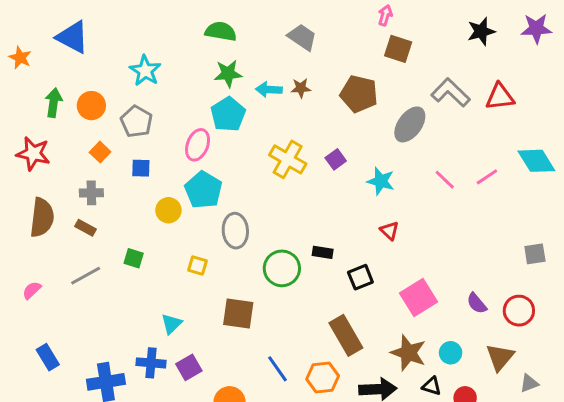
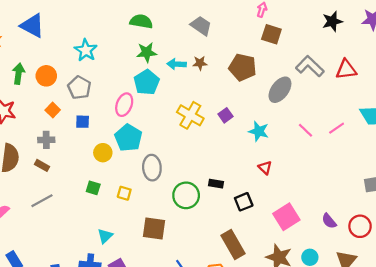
green square: (134, 258) -> (93, 188), moved

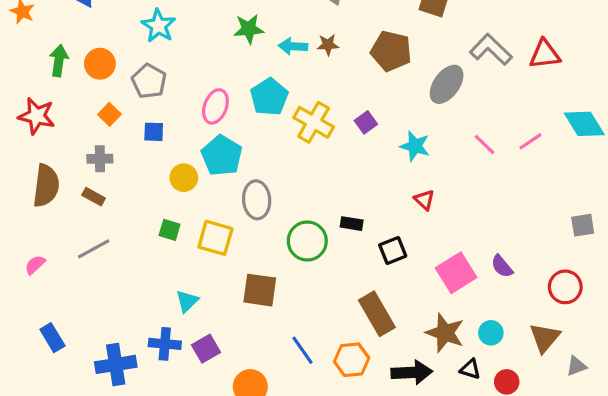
cyan pentagon: (147, 82) -> (269, 97), moved
yellow square: (124, 193) -> (215, 238), size x1.6
purple semicircle: (329, 221) -> (502, 266), moved

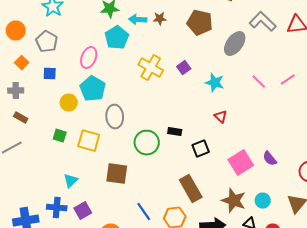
cyan pentagon: (269, 97) -> (117, 38), moved
brown rectangle: (94, 197) -> (21, 118), moved

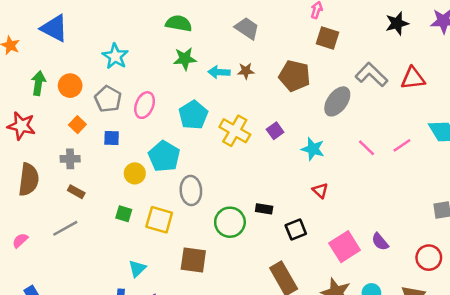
cyan pentagon: (117, 38) -> (193, 115), moved
pink ellipse: (89, 58) -> (145, 105), moved

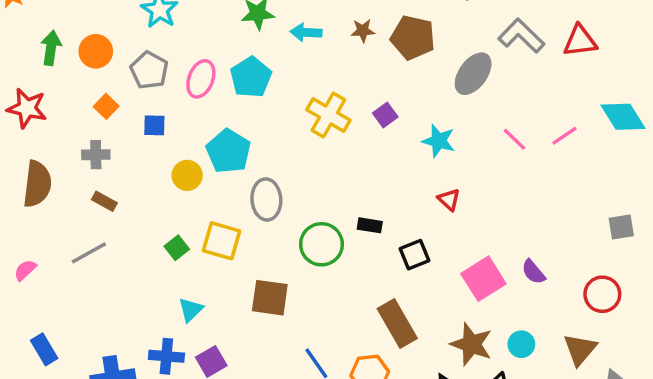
brown star: (246, 71) -> (363, 31), moved
cyan pentagon: (193, 115) -> (251, 77), moved
green square: (124, 214) -> (177, 248), moved, turned 35

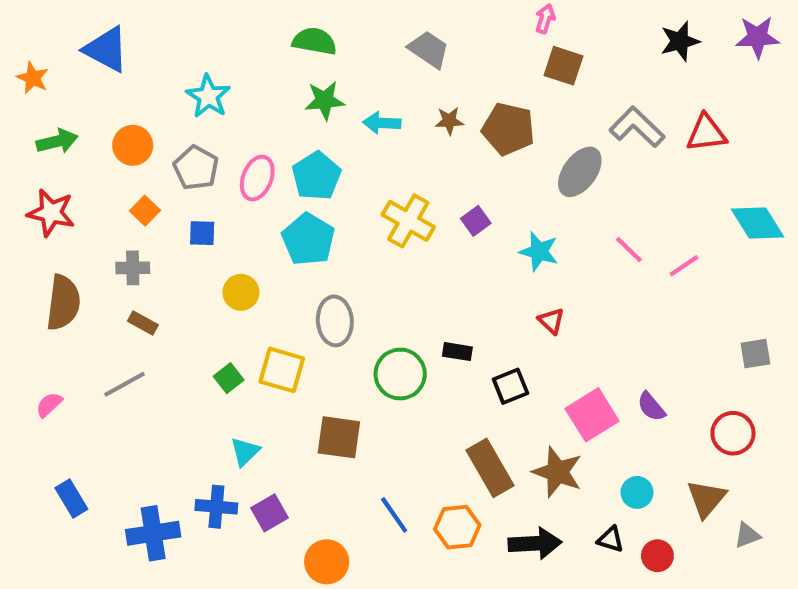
green arrow: (51, 48) -> (57, 141), moved, turned 68
pink line: (564, 136) -> (684, 266), moved
cyan pentagon: (228, 151) -> (308, 239), moved
brown star: (471, 344) -> (557, 472), moved

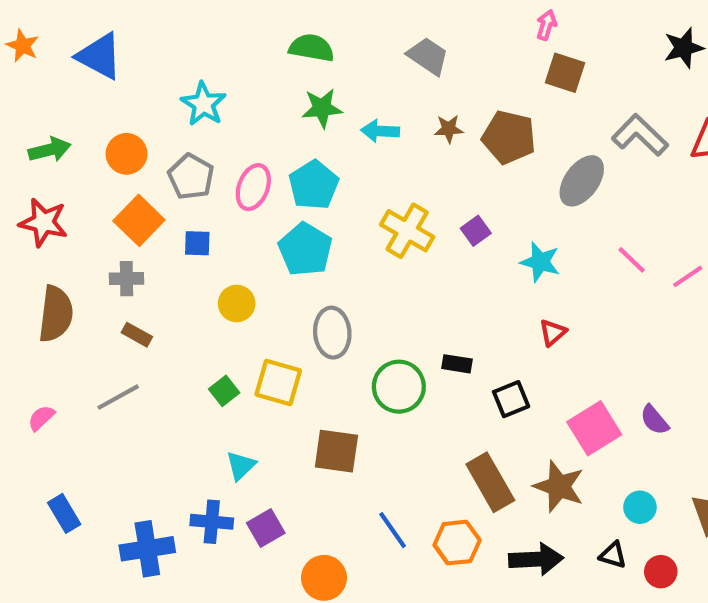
orange star: (33, 78) -> (23, 46), moved
orange square: (145, 211) -> (139, 220), size x1.6
red triangle: (551, 321) -> (553, 333), turned 36

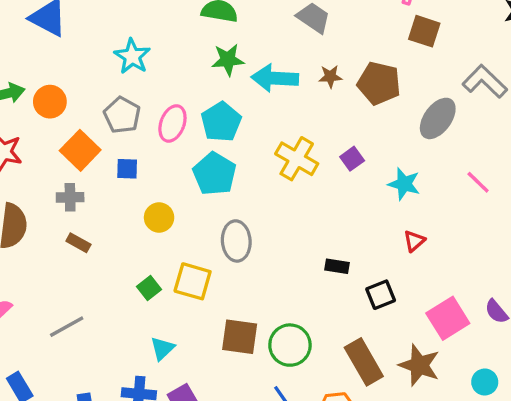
cyan arrow: (380, 131) -> (275, 78), size x1.5
orange circle: (127, 154) -> (50, 102), moved
green circle: (399, 387) -> (290, 345), moved
gray line: (118, 397) -> (67, 327), moved

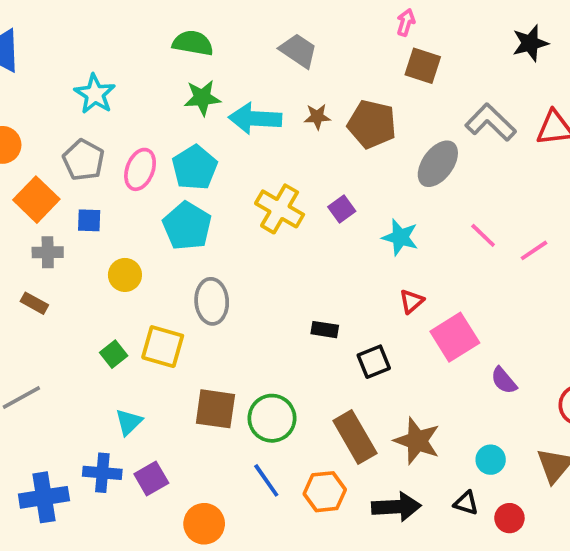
gray cross: (70, 197) -> (48, 252), moved
pink square: (448, 318) -> (455, 337), moved

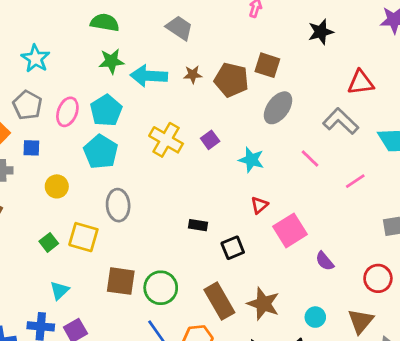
black star: (530, 43) -> (321, 32), moved
brown square: (423, 66) -> (267, 65), moved
gray L-shape: (491, 122) -> (341, 121), moved
pink line: (534, 250) -> (355, 181), moved

